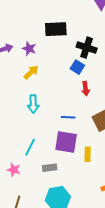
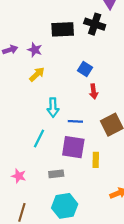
black cross: (87, 48) -> (95, 24), moved
cyan arrow: (33, 104) -> (53, 108), moved
cyan line: (30, 147) -> (39, 139), moved

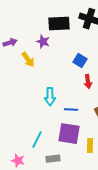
purple star: (35, 50) -> (43, 42), moved
yellow arrow: (37, 74) -> (28, 60), moved, turned 98
cyan line: (39, 139) -> (37, 140), moved

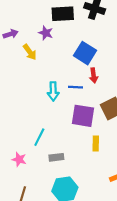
blue square: (80, 61) -> (85, 53), size x1.5
blue line: (71, 110) -> (75, 87), moved
purple square: (69, 134) -> (83, 116), moved

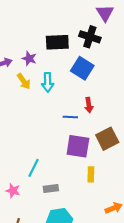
purple star: (46, 33) -> (29, 58), moved
blue square: (85, 53) -> (82, 68), moved
cyan arrow: (53, 91) -> (48, 82), moved

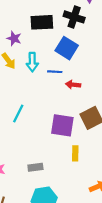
red arrow: (89, 105) -> (73, 85), turned 104
blue line: (70, 117) -> (55, 72), moved
cyan line: (34, 168) -> (18, 114), moved

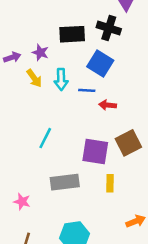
gray rectangle: (35, 167) -> (65, 182), moved, size x1.6

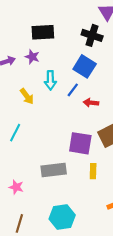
black rectangle: (72, 34) -> (43, 32), moved
yellow arrow: (34, 78) -> (27, 96), moved
blue line: (87, 90) -> (73, 90), turned -56
cyan line: (45, 138) -> (15, 133), moved

